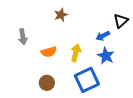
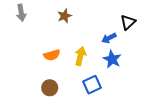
gray arrow: (23, 37) -> (21, 13), moved
blue square: (87, 80) -> (92, 85), size x0.7

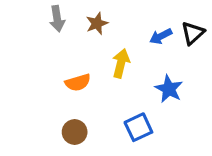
gray arrow: (21, 13) -> (57, 19), moved
blue arrow: (109, 38) -> (161, 36), moved
yellow arrow: (80, 56) -> (121, 63), moved

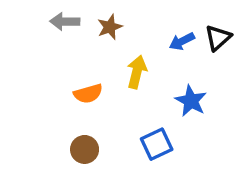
gray arrow: (57, 19) -> (65, 22), turned 100

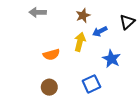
brown star: (110, 27) -> (83, 16), moved
blue arrow: (182, 41) -> (100, 31), moved

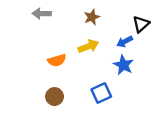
blue arrow: (100, 31) -> (125, 42), moved
yellow arrow: (80, 42) -> (88, 46), turned 54

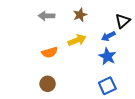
gray arrow: (42, 14) -> (47, 16), moved
blue square: (101, 93) -> (107, 86), moved

